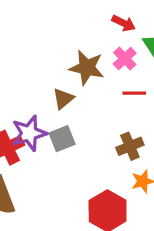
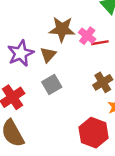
pink cross: (125, 58) -> (87, 36), moved
purple star: (29, 133) -> (21, 53), moved

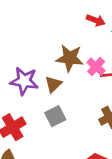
purple star: (21, 53) -> (24, 81), turned 30

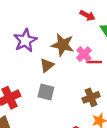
purple star: (24, 81) -> (25, 40), moved, turned 30
gray square: (55, 116) -> (46, 92), turned 35

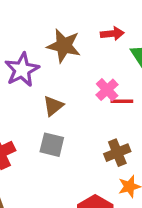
red arrow: (87, 16) -> (112, 34), turned -32
brown star: (63, 45) -> (64, 46), moved

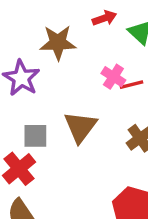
brown triangle: (53, 106) -> (80, 127), moved, size x1.5
gray square: (52, 145) -> (35, 136), moved

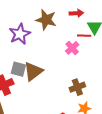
red line: (131, 85) -> (84, 36), moved
brown triangle: (80, 127) -> (33, 71), moved

